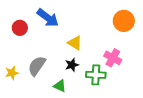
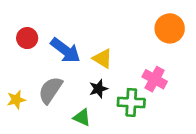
blue arrow: (48, 18) -> (66, 50), moved

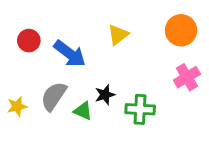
yellow triangle: (103, 59) -> (118, 35), moved, turned 50
pink cross: (155, 79) -> (187, 77), moved, turned 30
green triangle: (82, 118) -> (83, 111), moved

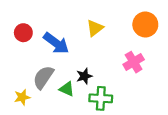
pink cross: (187, 77) -> (134, 62), moved
yellow star: (17, 106) -> (22, 97), moved
green cross: (140, 109) -> (101, 98), moved

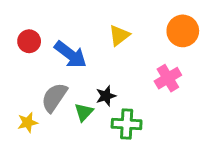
green triangle: (67, 89) -> (84, 112), turned 49

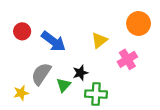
yellow triangle: (119, 35) -> (99, 40), moved

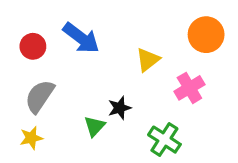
blue arrow: (53, 41) -> (81, 38), moved
gray semicircle: (41, 74) -> (40, 96), moved
green cross: (96, 94) -> (164, 140), moved, turned 30

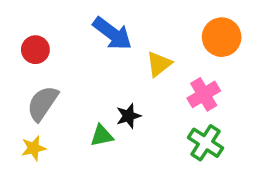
blue arrow: (81, 38) -> (112, 34), moved
green triangle: (95, 126) -> (102, 136), turned 35
green cross: (164, 140) -> (206, 143), moved

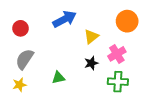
blue arrow: (112, 34) -> (65, 19), turned -65
black star: (129, 116) -> (91, 63), moved
green cross: (206, 143) -> (118, 82), turned -30

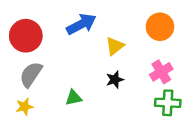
red circle: (21, 28) -> (26, 36), size x1.6
pink cross: (117, 54) -> (161, 72), moved
green cross: (118, 82) -> (168, 103), moved

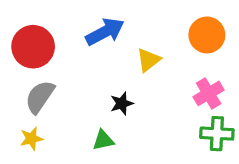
black star: (115, 80) -> (122, 103), moved
green triangle: (74, 98) -> (103, 140), moved

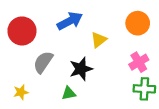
gray semicircle: (40, 97) -> (43, 62), moved
black star: (122, 103) -> (81, 69), size x1.5

